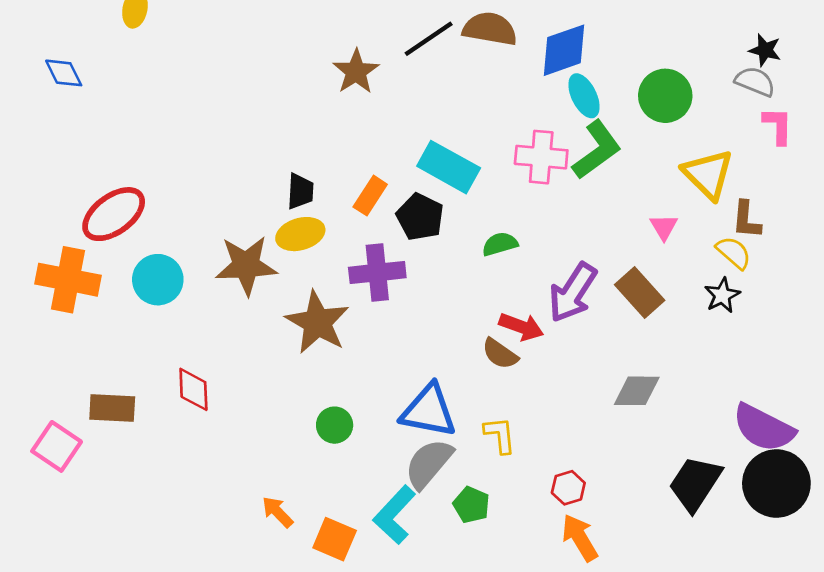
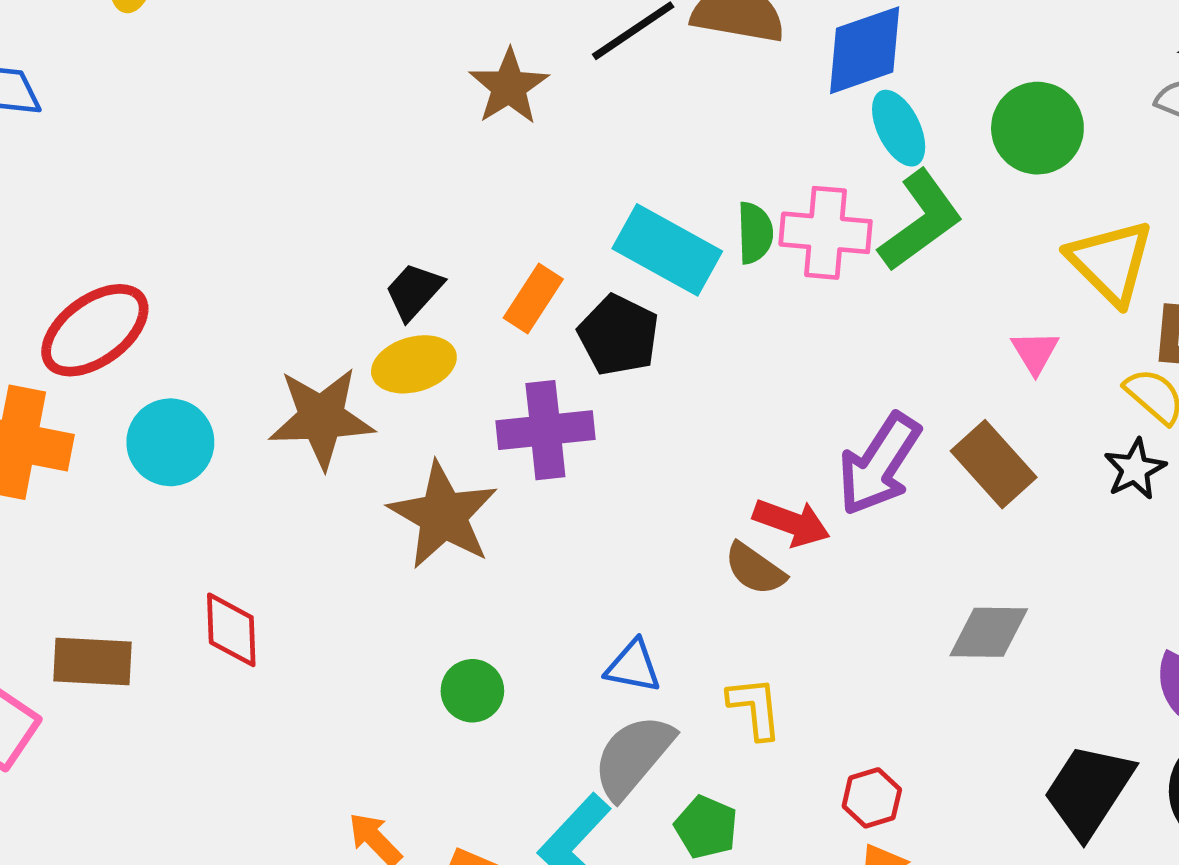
black trapezoid: (300, 191) -> (414, 291), turned -141
green semicircle: (500, 244) -> (755, 233), moved, turned 104
blue triangle: (429, 411) -> (633, 666), size x0.6

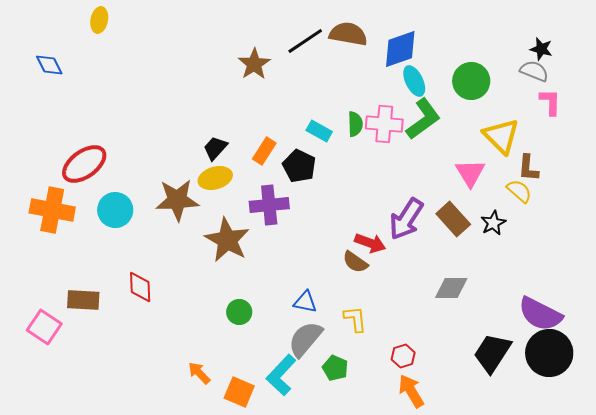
cyan rectangle: (667, 250) -> (319, 131), size x0.6
pink triangle: (1035, 352) -> (470, 173), size x1.5
black star: (1135, 469) -> (493, 223), moved

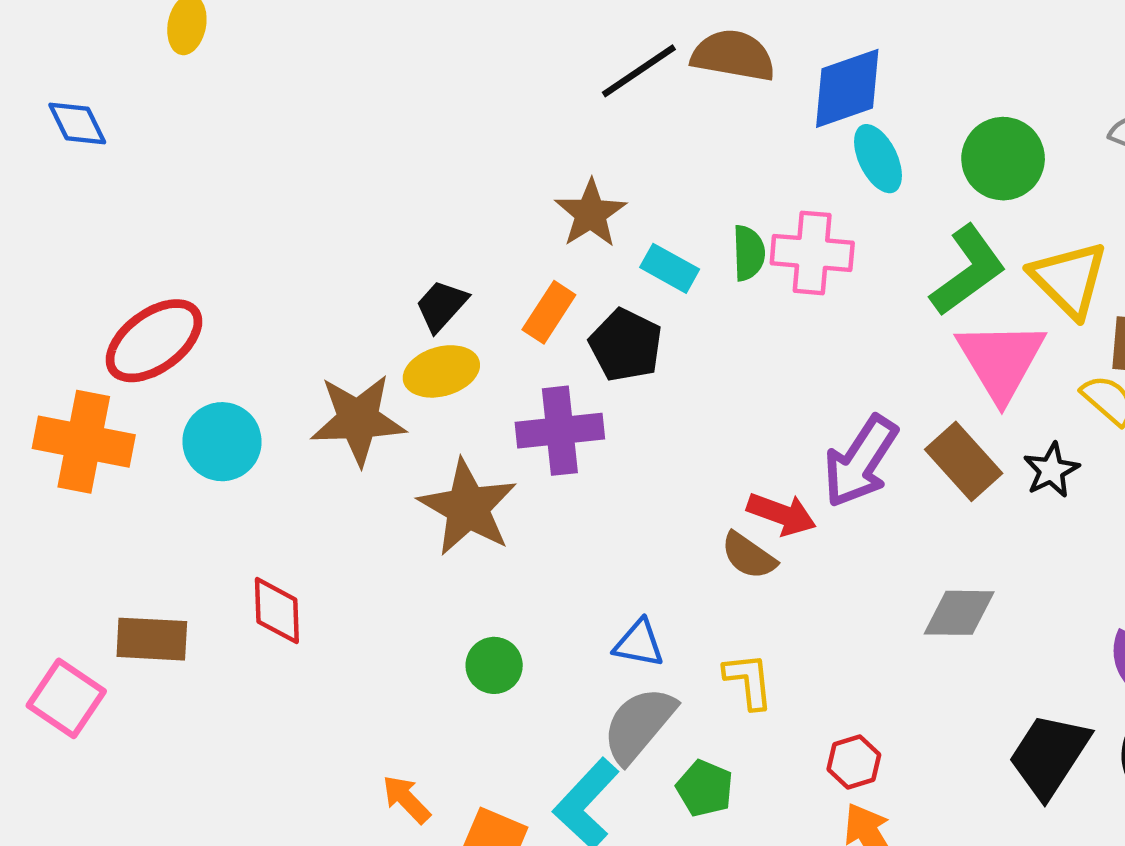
brown star: (254, 64) -> (591, 213), moved
green L-shape: (423, 119) -> (968, 271), moved
pink triangle: (470, 173) -> (1001, 360), size x1.4

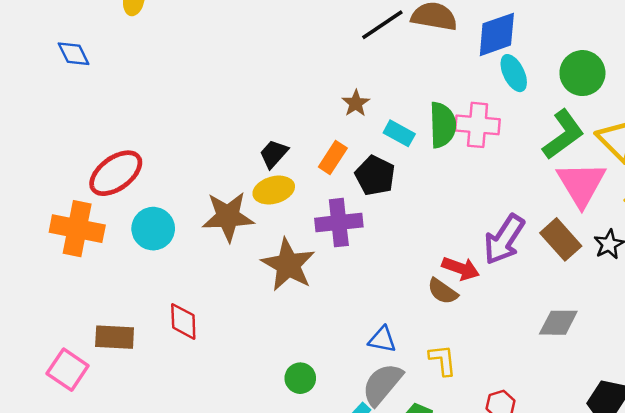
brown star: (591, 213) -> (356, 103), size x0.7
green semicircle: (749, 253) -> (443, 125), size x1.5
green circle: (494, 665) -> (300, 378), moved

